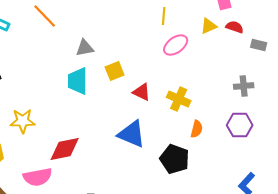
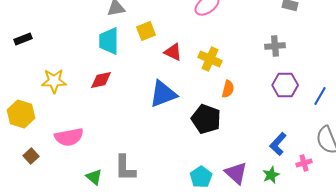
purple hexagon: (240, 125) -> (285, 85), moved
blue triangle: (132, 134) -> (163, 94), turned -44
red diamond: (65, 149) -> (101, 80), moved, size x0.7

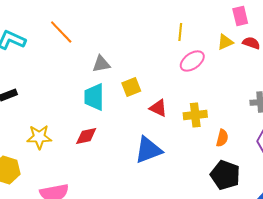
yellow cross: (210, 59) -> (195, 115), turned -30
orange semicircle: (228, 89) -> (222, 138), moved
black pentagon: (206, 119) -> (225, 175), moved

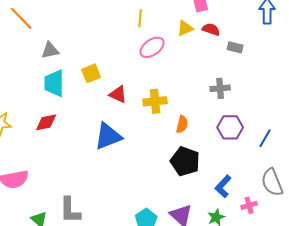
gray triangle: (101, 64) -> (50, 50), moved

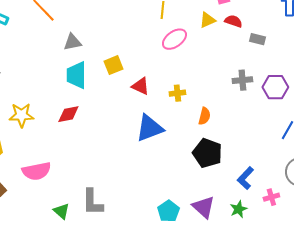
yellow cross: (155, 101) -> (177, 93), size x0.7
purple hexagon: (230, 127) -> (275, 87), moved
blue triangle: (108, 136) -> (149, 128), moved

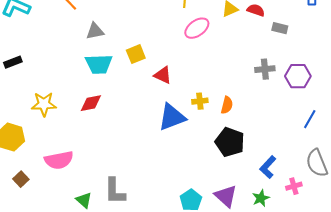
cyan trapezoid: (76, 75) -> (99, 64), turned -92
yellow cross: (177, 93) -> (200, 101), moved

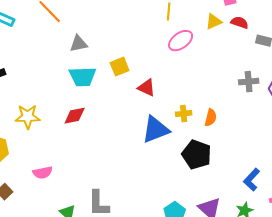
black pentagon: (230, 142) -> (197, 155), moved
pink semicircle: (59, 160) -> (43, 173), size x0.7

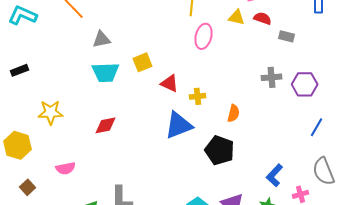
yellow triangle: (214, 22) -> (236, 17), turned 36
pink ellipse: (181, 41) -> (204, 36), turned -40
yellow cross: (184, 114) -> (198, 96), moved
red diamond: (75, 116) -> (106, 125), moved

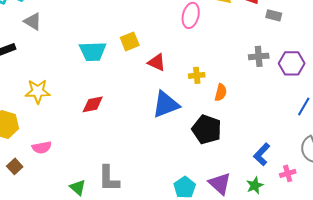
gray triangle: (102, 39) -> (33, 21), moved, turned 42
yellow cross: (198, 96) -> (197, 75), moved
pink semicircle: (66, 168) -> (42, 147), moved

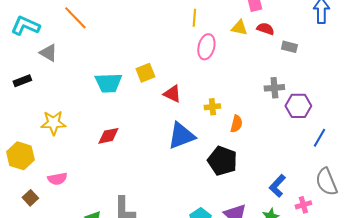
purple hexagon: (292, 63) -> (298, 106), moved

